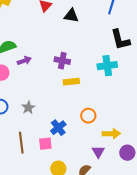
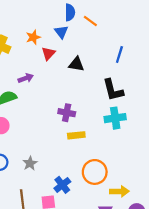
black L-shape: (120, 40) -> (113, 90), moved
purple arrow: (24, 61) -> (26, 78), moved
orange circle: (88, 116) -> (95, 172), size x1.5

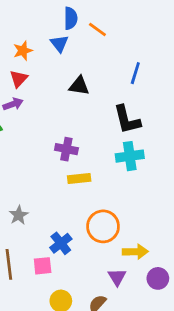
red triangle: (48, 53) -> (19, 79), moved

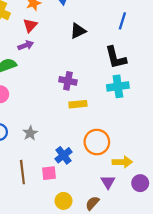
black triangle: (79, 86) -> (78, 31), turned -35

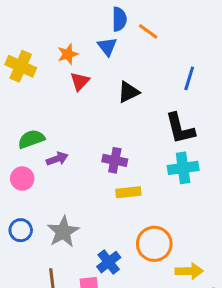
red triangle: (30, 25) -> (80, 81), moved
purple arrow: (26, 45) -> (57, 159), moved
gray star: (30, 133) -> (63, 232), size x1.5

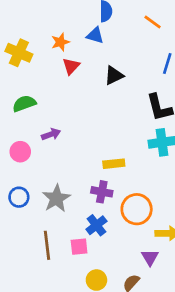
orange line: (148, 31) -> (153, 22), moved
blue triangle: (107, 46) -> (95, 35), turned -36
green semicircle: (31, 139) -> (24, 104), moved
purple cross: (115, 160) -> (102, 192), moved

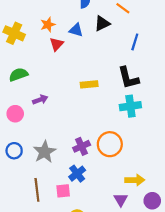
blue triangle: (95, 35) -> (76, 30), moved
black triangle: (114, 75) -> (102, 23), moved
yellow rectangle: (114, 164) -> (89, 84), moved
purple cross: (102, 192) -> (82, 146), turned -35
orange circle: (137, 209) -> (110, 144), moved

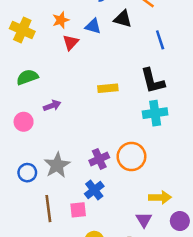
black triangle: (102, 23) -> (123, 19), turned 42
blue line: (135, 42) -> (160, 40), turned -35
blue circle: (14, 151) -> (27, 173), moved

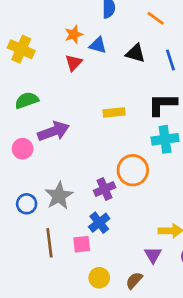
black triangle: (123, 19) -> (135, 53), moved
orange star: (61, 20) -> (74, 34), moved
black L-shape: (153, 81) -> (162, 104), turned 104
purple arrow: (52, 106) -> (53, 131), size x1.6
orange circle: (131, 156) -> (133, 170), moved

